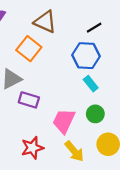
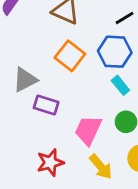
orange square: (29, 49) -> (70, 56), moved

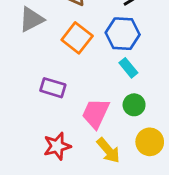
gray triangle: (25, 80) -> (32, 19), moved

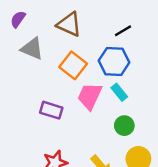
gray triangle: (32, 19) -> (32, 49), turned 50
pink trapezoid: (96, 113) -> (90, 96), moved

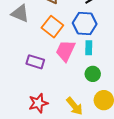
cyan rectangle: (119, 92) -> (89, 48), turned 40

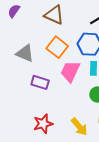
gray triangle: (20, 13) -> (25, 53), moved

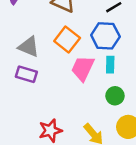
purple rectangle: (40, 82) -> (26, 74), moved

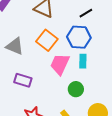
purple rectangle: (26, 74) -> (23, 80), moved
green circle: (115, 96) -> (76, 89), moved

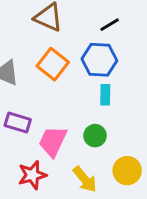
pink trapezoid: (60, 64) -> (53, 141), moved

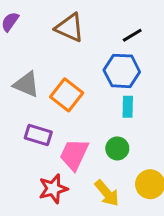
orange square: (53, 64) -> (67, 95), moved

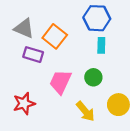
purple rectangle: (38, 135) -> (33, 55), moved
red star: (53, 189) -> (24, 103), moved

